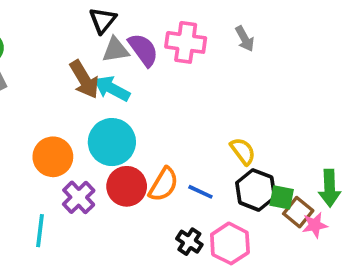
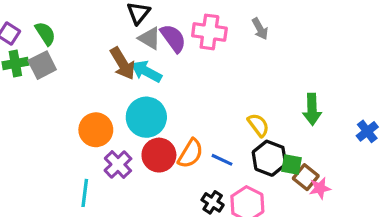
gray triangle: (116, 50) -> (149, 38), turned 40
green arrow: (330, 188) -> (312, 109), moved

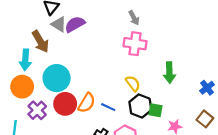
pink cross: (209, 32) -> (135, 44), moved
purple semicircle: (173, 38) -> (75, 24), turned -84
cyan arrow: (146, 71) -> (25, 60), moved, turned -114
brown square: (306, 177) -> (205, 119), moved

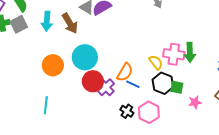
pink cross: (135, 44) -> (174, 54), moved
cyan arrow: (25, 60) -> (47, 21), moved
orange semicircle: (87, 103) -> (125, 72), moved
purple cross: (37, 110) -> (106, 87), moved

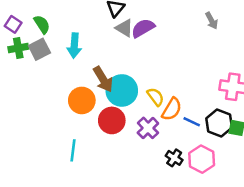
brown arrow: (70, 23) -> (103, 79), moved
yellow semicircle: (156, 62) -> (155, 97), moved
red circle: (93, 81) -> (112, 120), moved
blue line: (133, 84) -> (192, 122), moved

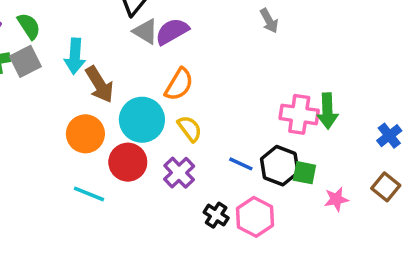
brown arrow: (103, 79) -> (100, 84), moved
orange semicircle: (172, 109) -> (179, 84), moved
cyan line: (73, 150) -> (89, 194), moved, turned -75

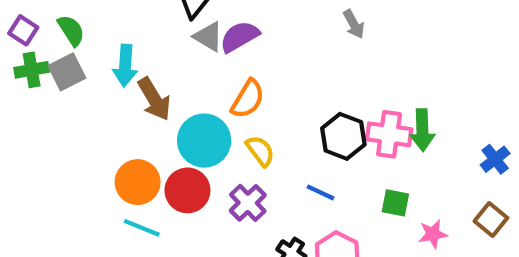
orange circle: (85, 134) -> (138, 182), moved
black hexagon: (280, 166) -> (343, 136), moved

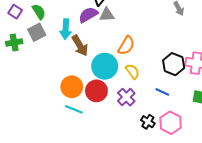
gray triangle: (208, 37) -> (107, 15), turned -35
purple semicircle: (239, 37) -> (88, 15), moved
green cross: (32, 70) -> (14, 43), moved

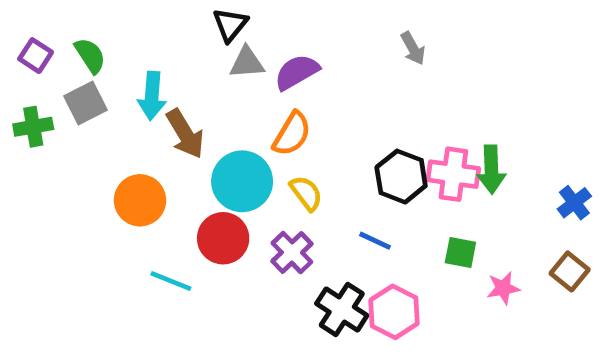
purple semicircle: (88, 15) -> (297, 72), moved
orange circle: (72, 87) -> (140, 200), moved
black cross: (148, 122) -> (342, 309), size x1.5

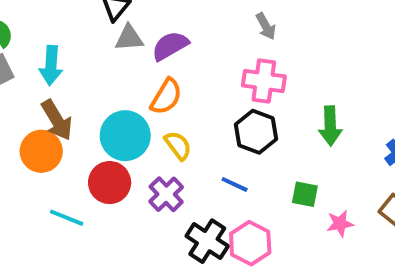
brown arrow: (185, 134) -> (57, 120), moved
pink cross: (453, 174) -> (264, 81), moved

